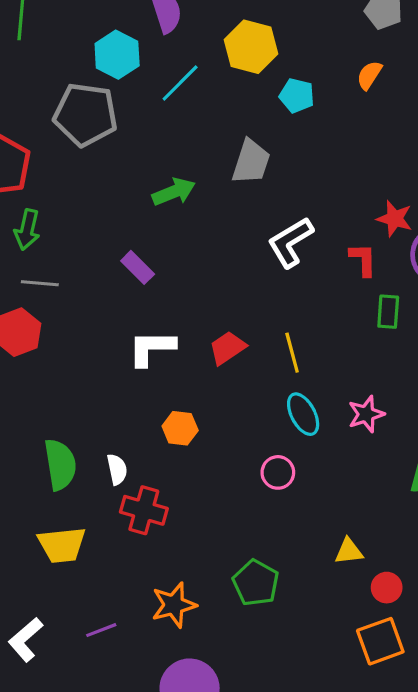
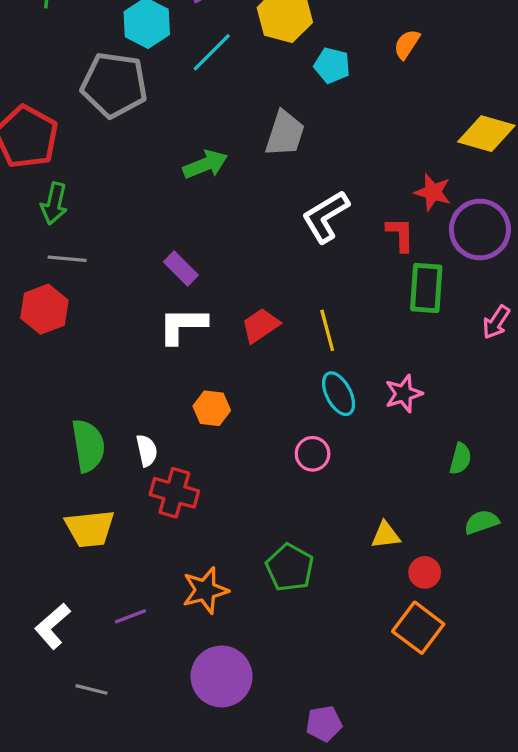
purple rectangle: (138, 267) -> (181, 269), moved
green rectangle: (388, 312) -> (426, 288), size x1.4
orange square: (380, 641) -> (418, 628), turned -33

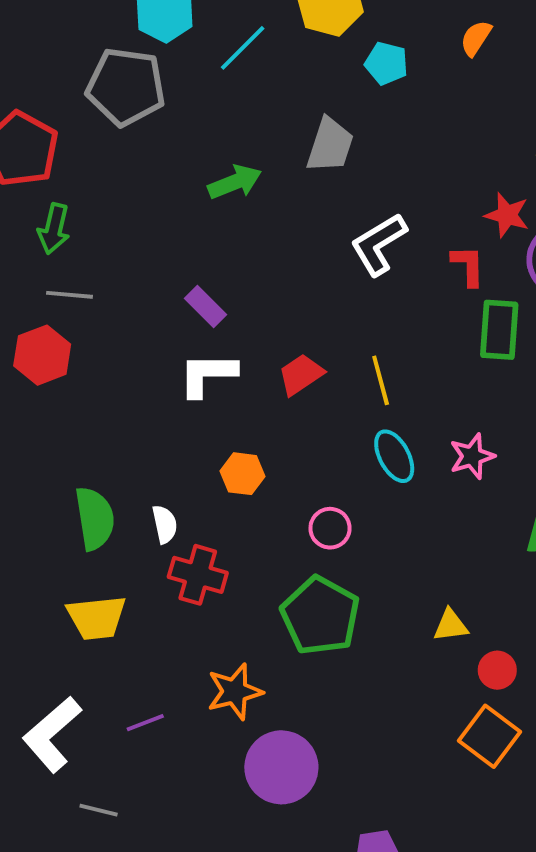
pink circle: (313, 454) -> (330, 528), moved
green pentagon: (290, 568) -> (320, 616), moved, size x1.4
white L-shape: (52, 626) -> (52, 734), size x1.4
purple circle: (222, 676) -> (281, 767), moved

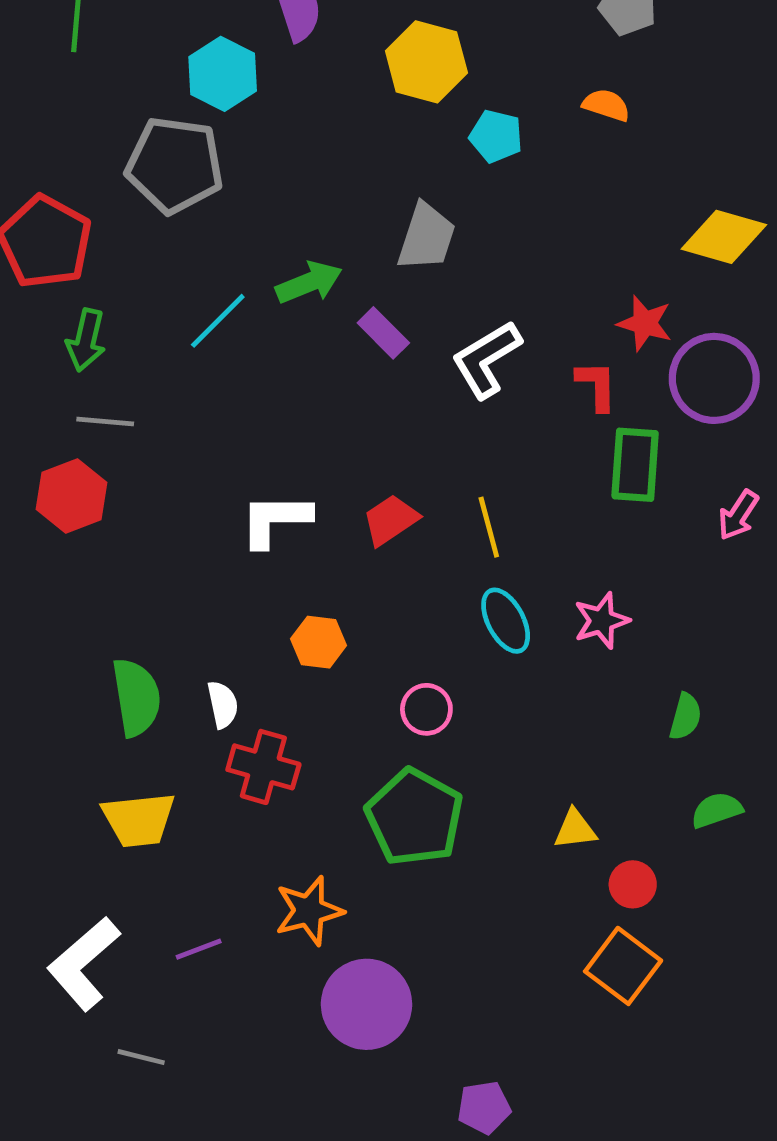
orange semicircle: (476, 38) -> (606, 105), turned 75
cyan line: (243, 48) -> (218, 321), moved
purple rectangle: (206, 306) -> (383, 333), moved

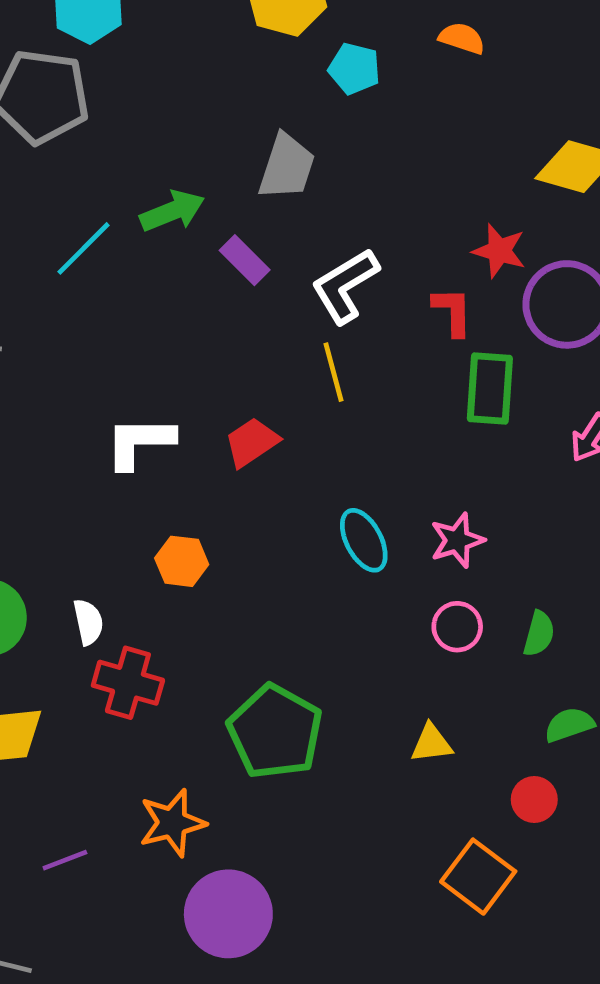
yellow line: (489, 527) -> (333, 372), moved
pink circle: (426, 709) -> (457, 627), moved
red circle: (633, 884) -> (534, 799), moved

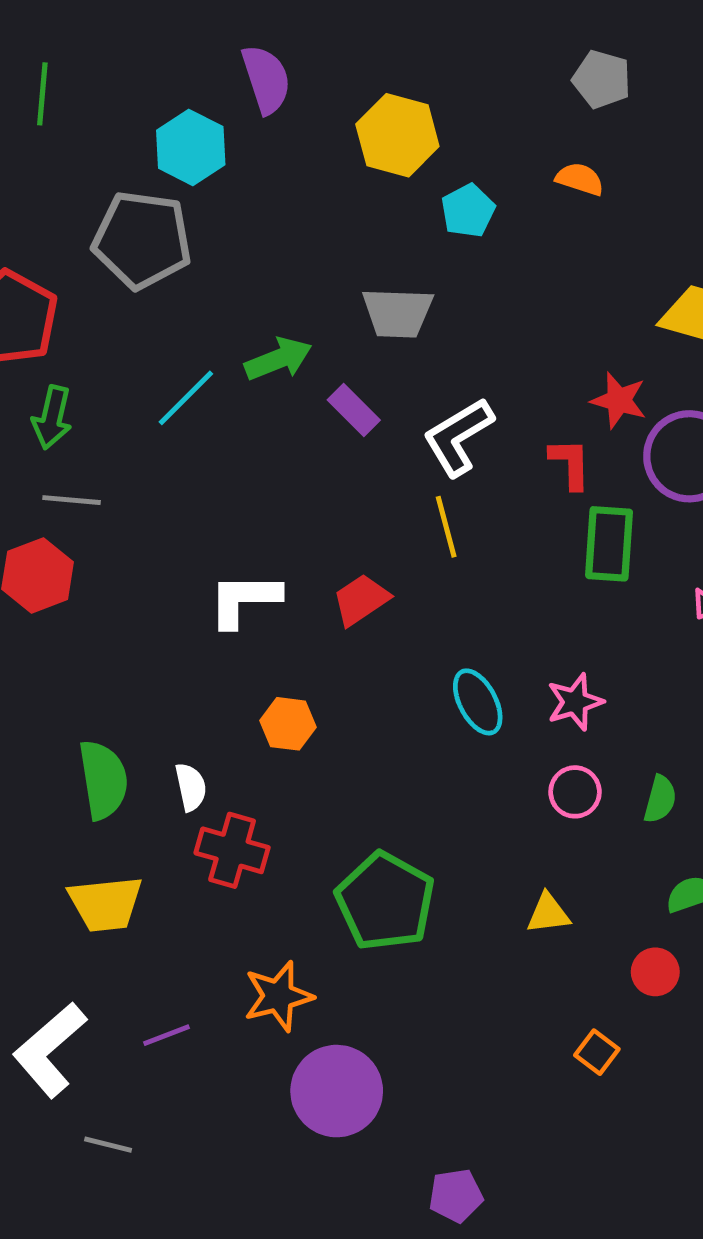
cyan pentagon: (354, 69) -> (468, 211), turned 30
gray trapezoid: (287, 167) -> (397, 313), turned 74
orange square: (478, 877) -> (597, 1052), size x0.6

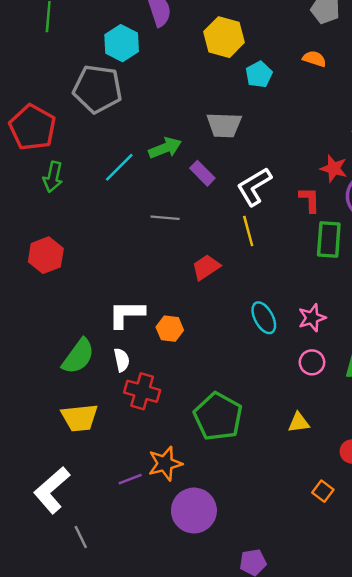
gray line: (72, 500) -> (165, 218), moved
white L-shape: (244, 600) -> (126, 314), moved
green semicircle: (103, 780) -> (78, 356), turned 45
purple line: (166, 1035) -> (130, 479), moved
gray line: (108, 1145) -> (81, 537), turned 50

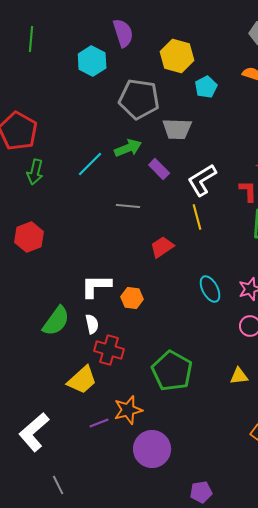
gray pentagon: (98, 89) -> (139, 99), moved
yellow trapezoid: (79, 418) -> (82, 380), moved, turned -36
gray line: (81, 537) -> (58, 485), moved

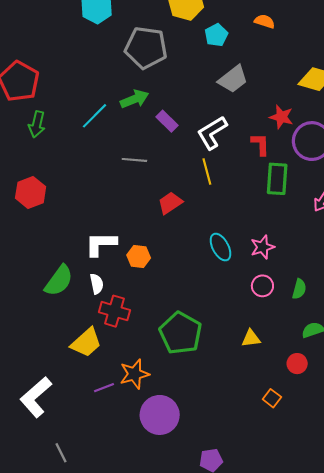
gray trapezoid: (177, 129) -> (233, 79), moved, turned -40

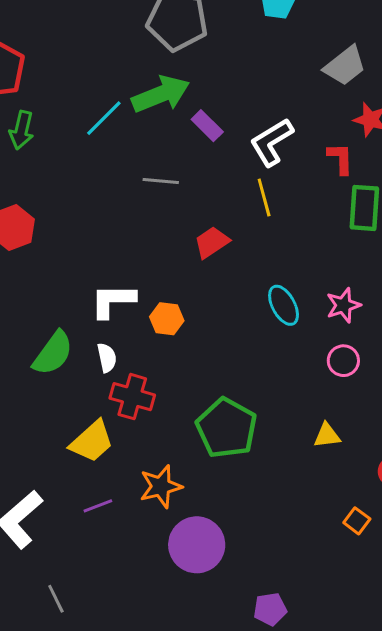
gray trapezoid: (233, 79) -> (345, 66), moved
green arrow: (134, 99) -> (161, 94), size x1.4
purple line: (104, 388) -> (98, 506), moved

